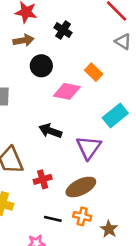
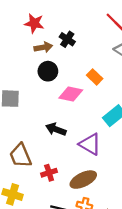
brown arrow: (23, 40) -> (43, 47), moved
purple triangle: (89, 147) -> (90, 144), turned -35

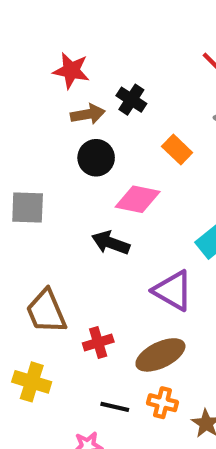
orange rectangle: (95, 77) -> (177, 149), moved
black arrow: (56, 129) -> (111, 243), moved

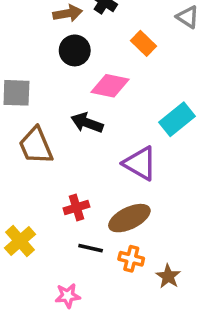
brown trapezoid: (46, 311) -> (36, 146), moved
yellow cross: (32, 382) -> (20, 241), turned 32
black line: (115, 407) -> (91, 248), moved

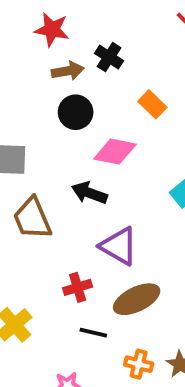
purple triangle: (140, 163) -> (119, 246), moved
orange cross: (131, 259) -> (139, 364), moved

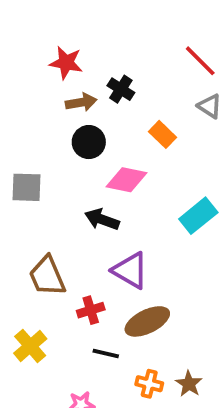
brown trapezoid: (32, 218) -> (47, 276), moved

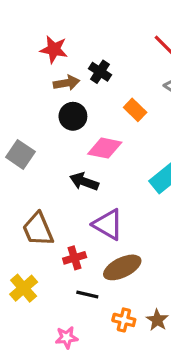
gray square: (26, 187) -> (20, 154), turned 32

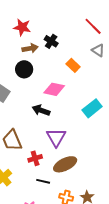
black circle: (73, 116) -> (24, 69), moved
purple triangle: (108, 224) -> (56, 137), turned 30

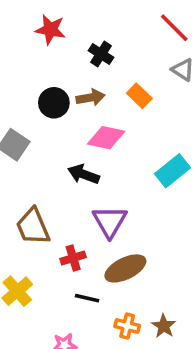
brown arrow: (30, 48) -> (91, 98), moved

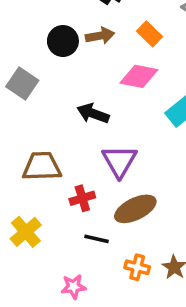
pink diamond: (106, 138) -> (139, 76), moved
brown trapezoid: (33, 227) -> (42, 166), turned 111

